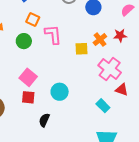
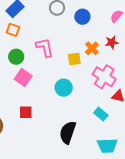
orange square: (33, 19) -> (13, 30), moved
pink square: (28, 77) -> (23, 77), moved
cyan circle: (60, 92) -> (64, 88), moved
black semicircle: (44, 120) -> (68, 132), moved, size x1.6

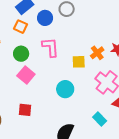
blue circle: (82, 17) -> (45, 18), moved

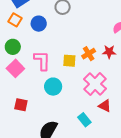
blue circle: (45, 18) -> (39, 24), moved
pink L-shape: (50, 47) -> (42, 61), moved
red square: (25, 110) -> (21, 105), moved

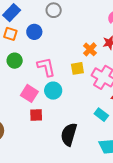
yellow square: (69, 61) -> (77, 68), moved
pink square: (15, 68) -> (29, 93), moved
cyan circle: (53, 87) -> (53, 91), moved

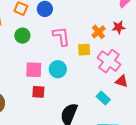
pink L-shape: (46, 67) -> (61, 36), moved
pink square: (29, 93) -> (34, 70), turned -36

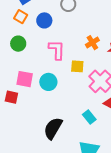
orange cross: (98, 32) -> (92, 43), moved
red square: (38, 92) -> (11, 97), moved

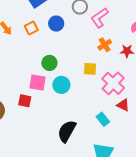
orange square: (21, 17) -> (31, 28), moved, turned 32
green circle: (18, 44) -> (49, 63), moved
pink L-shape: (57, 50) -> (99, 18), moved, turned -125

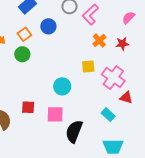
green circle: (49, 63) -> (22, 54), moved
pink square: (37, 82) -> (55, 114), moved

